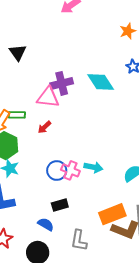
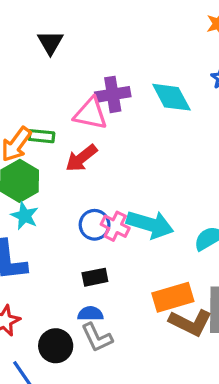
red arrow: (44, 127) -> (81, 158), size x1.5
cyan arrow: (93, 167) -> (150, 224), size x1.6
blue semicircle: (46, 224) -> (90, 314), moved, turned -35
gray L-shape: (79, 240) -> (97, 338), moved, turned -40

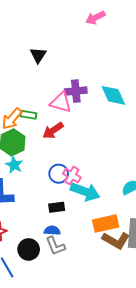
cyan arrow: (150, 224) -> (85, 192), moved

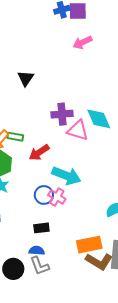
pink triangle: (61, 102) -> (78, 130), moved
cyan arrow: (85, 192) -> (66, 176), moved

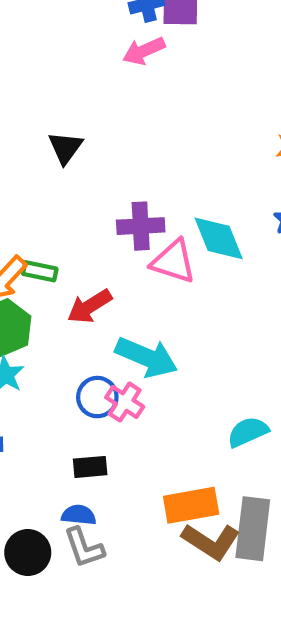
pink arrow: (82, 42) -> (144, 51), moved

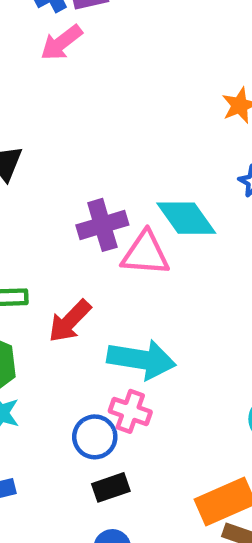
blue circle: (97, 397) -> (95, 437), moved

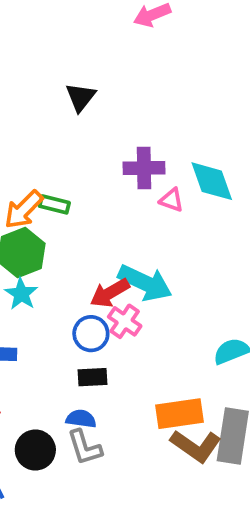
pink triangle: (145, 254) -> (172, 200), size x0.6
red arrow: (70, 321) -> (110, 293), moved

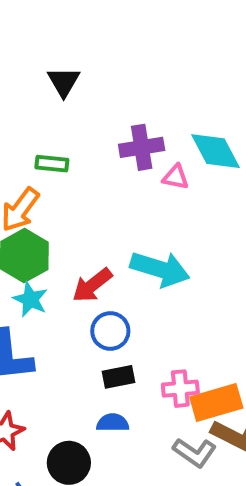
green rectangle: (54, 204) -> (52, 164), moved
red arrow: (110, 293) -> (92, 285), moved
pink cross: (125, 321) -> (180, 389), moved, turned -32
gray L-shape: (85, 447) -> (195, 452), moved, turned -30

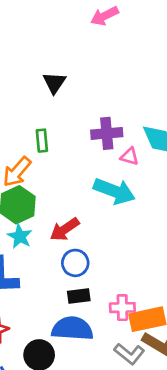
green rectangle: (52, 164) -> (42, 141), turned 75
cyan arrow: (160, 269) -> (114, 191), moved
blue semicircle: (113, 423) -> (72, 329), size x1.8

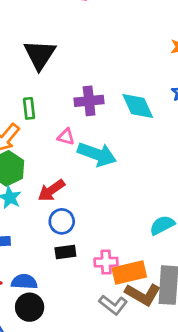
black triangle: (54, 83) -> (40, 55), size x1.5
pink triangle: (130, 156) -> (66, 137), moved
blue semicircle: (72, 329) -> (24, 282), moved, size x0.7

